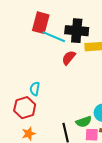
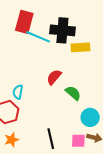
red semicircle: (69, 58) -> (54, 77), moved
green semicircle: (84, 122) -> (73, 93), moved, turned -119

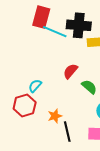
cyan semicircle: (18, 92) -> (35, 86), turned 32
orange star: (12, 140) -> (55, 116), moved

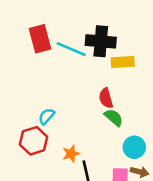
red rectangle: (41, 17) -> (40, 39), moved, turned -30
red semicircle: (70, 71) -> (106, 98), moved, turned -56

